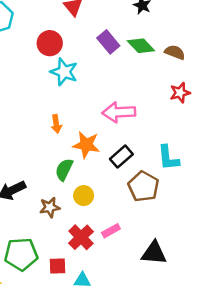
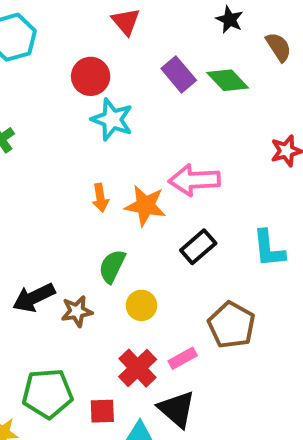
brown semicircle: (175, 52) -> (279, 47), moved, turned 36
orange star: (86, 145) -> (145, 206), moved
brown pentagon: (144, 186) -> (232, 325), moved
brown star: (50, 207) -> (77, 311), moved
black triangle: (154, 253) -> (177, 409), moved, turned 36

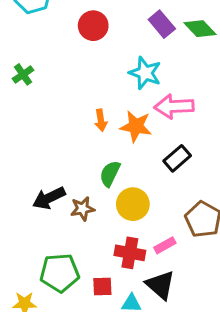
cyan star: (112, 119) -> (145, 73), moved
yellow circle: (141, 305) -> (133, 204), size x1.4
red cross: (138, 368) -> (130, 253), turned -36

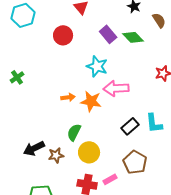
green cross: (23, 74) -> (17, 77), moved
orange arrow: (101, 120) -> (68, 97), turned -88
black rectangle: (177, 158) -> (130, 126), moved

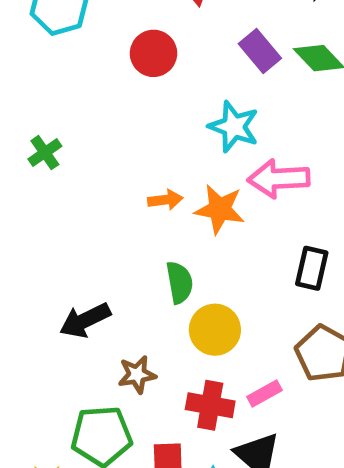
black rectangle: (130, 126) -> (312, 268), turned -36
green semicircle: (74, 132) -> (179, 282), turned 144
brown star: (56, 155) -> (137, 375), moved

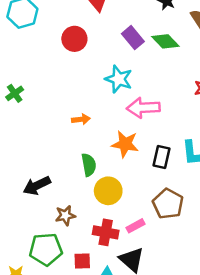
orange star: (220, 209) -> (125, 144), moved

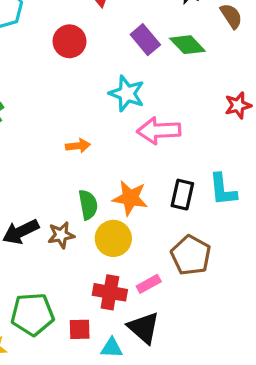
orange star: (125, 144) -> (130, 198), moved
brown star: (65, 215) -> (61, 235), moved

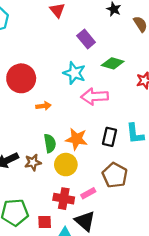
red circle: (70, 41) -> (21, 78), moved, size x1.4
green diamond: (187, 45) -> (113, 63), moved, turned -30

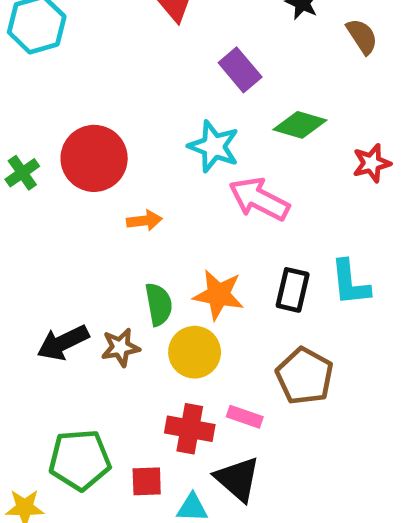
pink arrow: (95, 96) -> (259, 199), turned 30
pink rectangle: (88, 193) -> (245, 417), turned 48

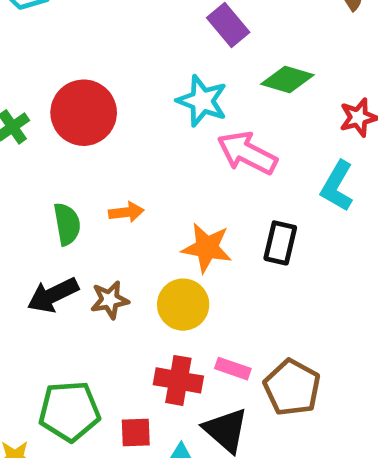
orange arrow: (144, 221) -> (126, 212), moved
cyan L-shape: (350, 283) -> (337, 186), moved, turned 36
green semicircle: (159, 304) -> (67, 224), moved
brown pentagon: (305, 376) -> (292, 387), moved

